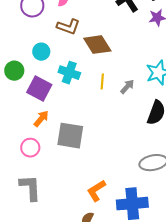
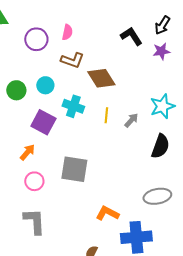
green circle: (14, 71) -> (16, 90), moved
orange arrow: (41, 119) -> (27, 152), moved
orange L-shape: (96, 191) -> (107, 213), moved, turned 60

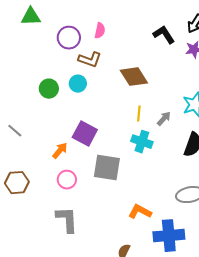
brown L-shape: (72, 60) -> (90, 60), moved
cyan cross: (73, 106) -> (142, 142), moved
purple square: (43, 122) -> (85, 134), moved

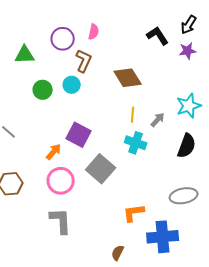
green triangle: (31, 17) -> (25, 55), moved
brown L-shape: (90, 60) -> (84, 61), turned -85
gray square: (107, 168) -> (101, 169), turned 32
pink circle: (67, 180) -> (61, 181), size x1.4
orange L-shape: (140, 212) -> (134, 213), turned -35

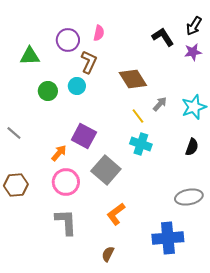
yellow line: (133, 115) -> (138, 116), turned -42
gray arrow: (158, 120) -> (160, 104), moved
black semicircle: (187, 146) -> (192, 147), size x0.7
orange L-shape: (134, 213) -> (116, 214), moved, turned -30
brown semicircle: (118, 253) -> (108, 254), moved

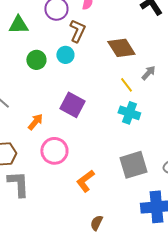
orange arrow: (59, 153) -> (35, 122), moved
gray square: (106, 170) -> (133, 165), moved, turned 32
orange L-shape: (116, 214) -> (85, 181), moved
gray L-shape: (66, 222) -> (18, 184), moved

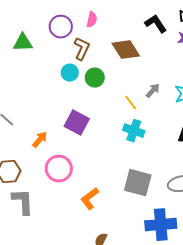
brown diamond: (121, 48) -> (126, 50), moved
green circle: (36, 60) -> (95, 78), moved
gray square: (133, 165) -> (138, 183), turned 32

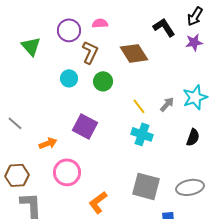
pink semicircle: (92, 20) -> (100, 23), turned -105
green triangle: (23, 43) -> (31, 46), turned 50
cyan circle: (70, 73) -> (69, 78), moved
gray arrow: (153, 91) -> (167, 104), moved
orange arrow: (40, 140) -> (48, 143), turned 30

